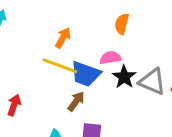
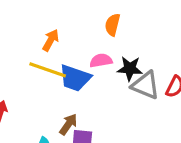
black star: (124, 77) -> (130, 69), moved, turned -30
brown arrow: (76, 101) -> (68, 124), moved

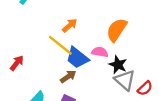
orange semicircle: (113, 25) -> (117, 30), size x1.5
brown arrow: (68, 124) -> (68, 77), moved

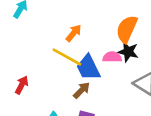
blue trapezoid: (77, 58) -> (88, 68), turned 35
black star: (118, 65) -> (128, 52), moved

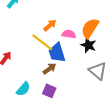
pink semicircle: (112, 57) -> (69, 34), moved

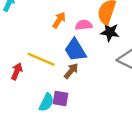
yellow line: (42, 42) -> (41, 59), moved
purple square: (49, 91) -> (61, 99), moved

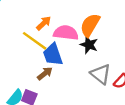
pink semicircle: (84, 25) -> (66, 33), size x1.5
yellow line: (41, 59) -> (35, 41), moved

